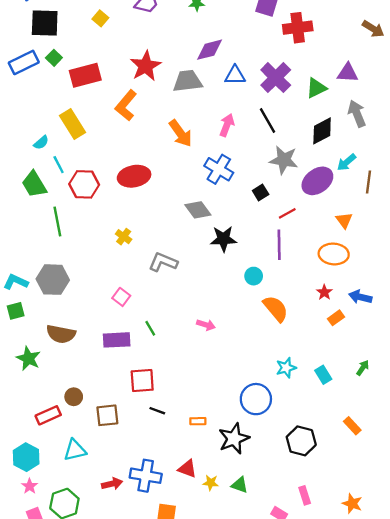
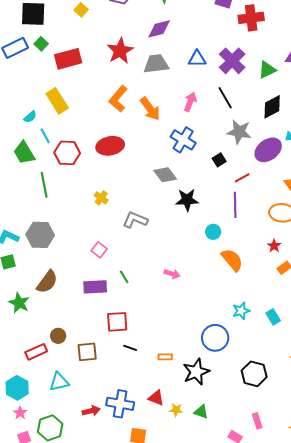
purple diamond: (209, 50) -> (159, 29), moved
orange L-shape: (126, 105) -> (118, 99), moved
brown semicircle: (61, 334) -> (47, 282), turned -65

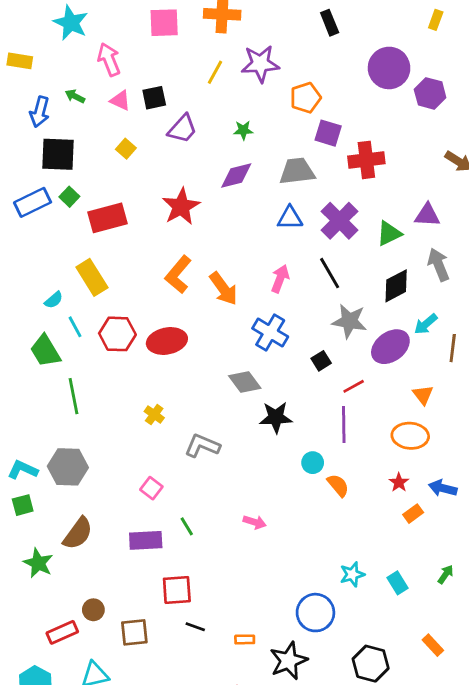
gray trapezoid: (156, 64) -> (297, 171), moved
red hexagon: (67, 153) -> (117, 334), moved
orange semicircle: (232, 260) -> (338, 485), moved, size x0.7

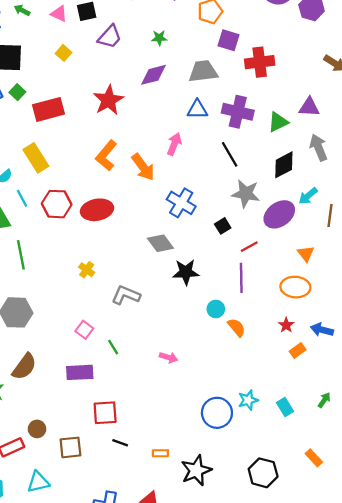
purple cross: (340, 221) -> (238, 112), turned -32
pink arrow: (280, 279) -> (174, 144), moved
green line: (187, 526) -> (113, 347), moved
blue circle: (315, 613) -> (217, 413), moved

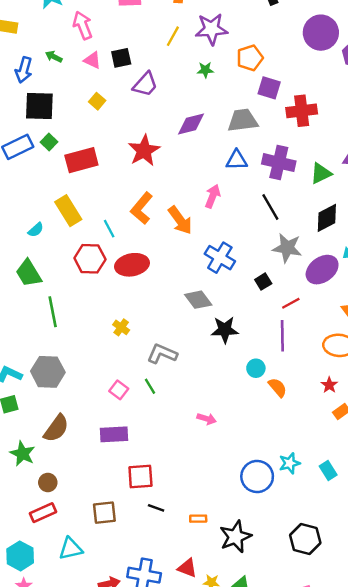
green star: (159, 38) -> (205, 70), moved
cyan line: (22, 198) -> (109, 229), moved
green line: (113, 347) -> (150, 386), moved
brown circle: (37, 429) -> (48, 483), moved

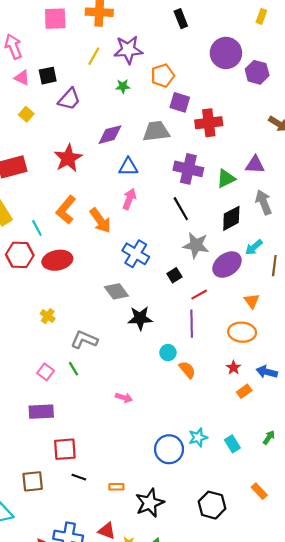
blue triangle: (237, 160) -> (128, 167), moved

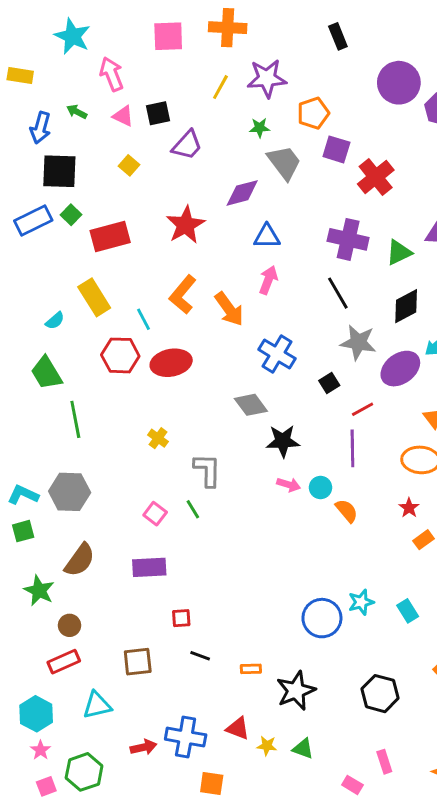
red cross: (209, 123) -> (376, 177), turned -32
gray trapezoid: (156, 131) -> (284, 163), moved, turned 60
gray L-shape: (84, 340) -> (207, 470), turned 68
pink arrow: (124, 398) -> (289, 485), moved
red square: (65, 449) -> (181, 618), size x0.6

